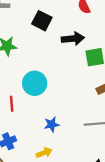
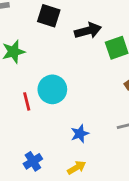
red line: (12, 104) -> (27, 101), moved

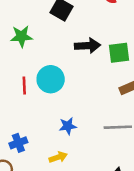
black arrow: (88, 31) -> (87, 46), moved

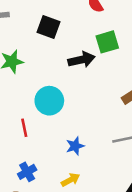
green square: (119, 53) -> (107, 42), moved
red line: (24, 86) -> (24, 128), moved

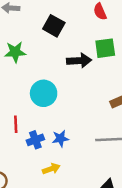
red line: (24, 128) -> (16, 124), moved
blue cross: (27, 172) -> (35, 140), moved

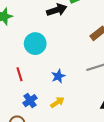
blue cross: (35, 140) -> (30, 101), moved

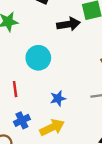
yellow arrow: (57, 102) -> (52, 127), size x1.5

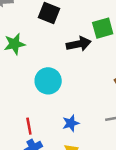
red line: (15, 89) -> (29, 126), moved

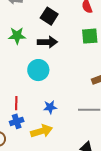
black arrow: (79, 44) -> (47, 42), moved

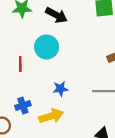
black arrow: (47, 42) -> (56, 15), turned 30
red line: (16, 103) -> (20, 64), moved

